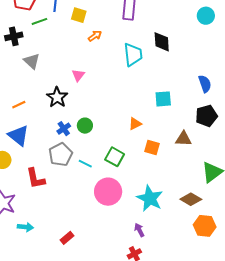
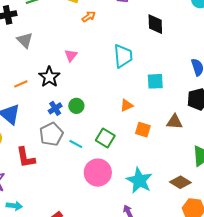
cyan trapezoid: (133, 55) -> (123, 56), moved
orange line: (19, 105) -> (21, 84), moved

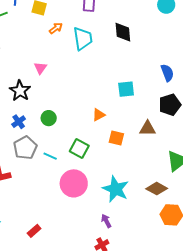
cyan trapezoid: (123, 56) -> (83, 39), moved
blue cross: (55, 108) -> (19, 122), moved

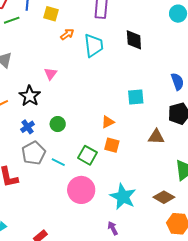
orange square: (116, 138) -> (112, 145), moved

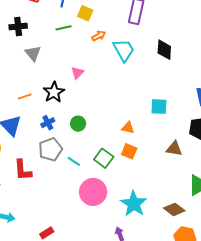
green line: (12, 20) -> (63, 28), moved
cyan trapezoid: (94, 45) -> (124, 50), turned -30
orange triangle: (108, 122) -> (128, 128), turned 32

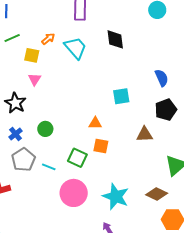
yellow square: (85, 13) -> (32, 55), moved

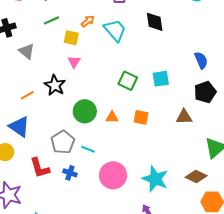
orange triangle: (95, 123) -> (112, 117), moved
green circle: (45, 129) -> (85, 111), size x1.5
blue cross: (15, 134) -> (70, 173), moved, turned -32
orange square: (101, 146) -> (141, 117), moved
green square: (77, 158) -> (128, 81), moved

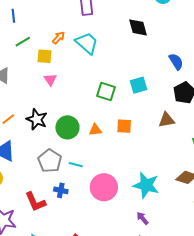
black diamond: (155, 22) -> (138, 27), moved
black star: (55, 85) -> (37, 119), moved
red L-shape: (40, 168) -> (35, 202), moved

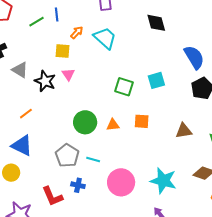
blue line: (13, 16) -> (57, 14), moved
green line: (23, 42) -> (37, 22), moved
blue semicircle: (176, 62) -> (194, 57), size x1.4
black star: (37, 119) -> (45, 81), moved
brown triangle: (167, 120) -> (184, 131), moved

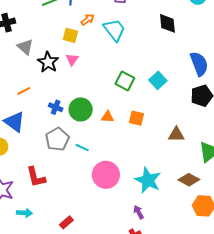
cyan square: (156, 80) -> (158, 80), turned -36
blue cross: (78, 185) -> (56, 107), moved

